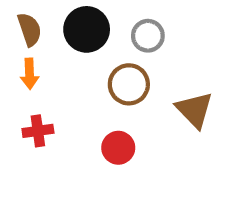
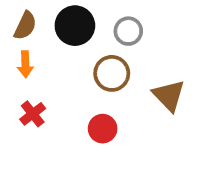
brown semicircle: (29, 29) -> (25, 26), turned 44
red cross: (38, 131) -> (33, 114), turned -30

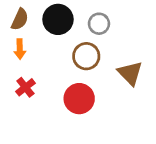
red circle: (103, 129) -> (79, 99), size x1.4

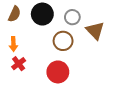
orange arrow: (20, 49) -> (13, 44), moved
brown triangle: (130, 73) -> (95, 31), moved

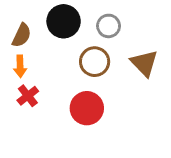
brown semicircle: (14, 14) -> (22, 35), moved
brown triangle: (95, 31) -> (144, 63), moved

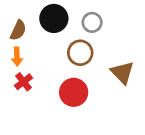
brown triangle: (144, 63) -> (122, 73), moved

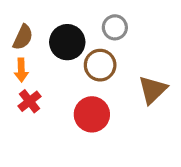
black circle: (54, 18) -> (67, 42), moved
brown triangle: (122, 73) -> (153, 90), turned 30

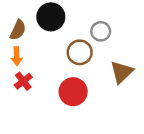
gray circle: (115, 27) -> (101, 31), moved
black circle: (67, 42) -> (51, 17), moved

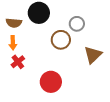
brown semicircle: (18, 30) -> (14, 23), turned 70
red circle: (73, 92) -> (51, 82), moved

